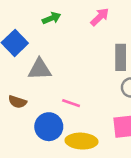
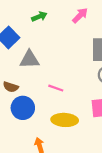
blue circle: (49, 127) -> (23, 108), moved

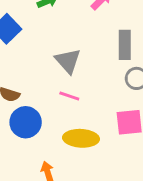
gray triangle: (29, 59) -> (68, 61), moved, turned 50

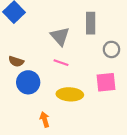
gray rectangle: (125, 45) -> (91, 23), moved

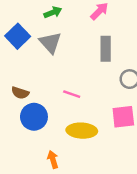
gray triangle: (60, 36) -> (50, 43), moved

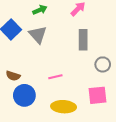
pink line: (72, 94) -> (55, 77), turned -32

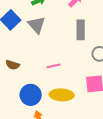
blue circle: (24, 95) -> (31, 95), moved

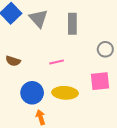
gray rectangle: (81, 30) -> (72, 24), moved

